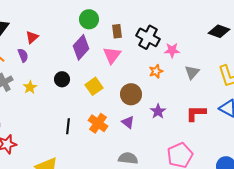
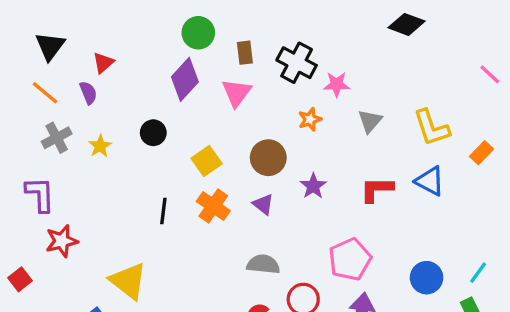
black diamond: (219, 31) -> (407, 24), moved
yellow square: (94, 86) -> (207, 161), moved

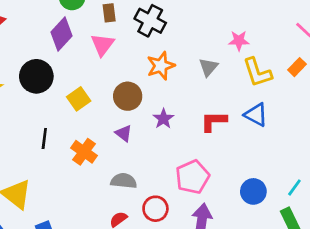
pink star: (337, 84) -> (239, 41), moved
orange star: (310, 119) -> (161, 66), size x1.5
black circle: (153, 133) -> (36, 76), size x1.6
orange rectangle: (482, 153) -> (297, 67), moved
orange cross: (213, 206) -> (84, 152), moved

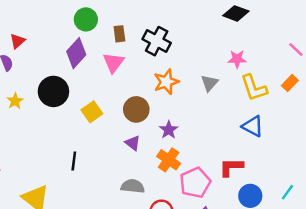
red L-shape: (214, 121) -> (231, 167), moved
black line: (44, 139) -> (74, 161), moved
orange cross: (84, 152) -> (169, 160), moved

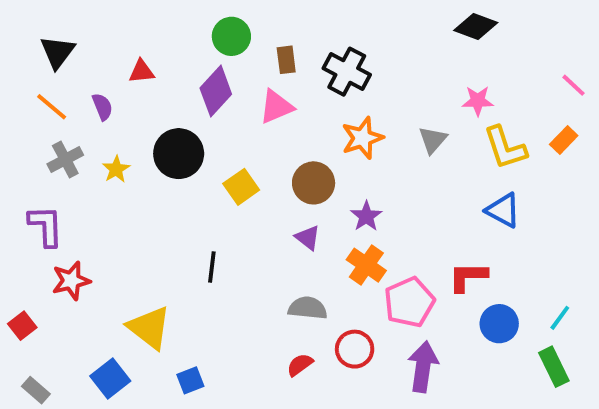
red triangle: (17, 41) -> (142, 72), moved, turned 35
pink triangle: (113, 63) -> (276, 107), turned 30

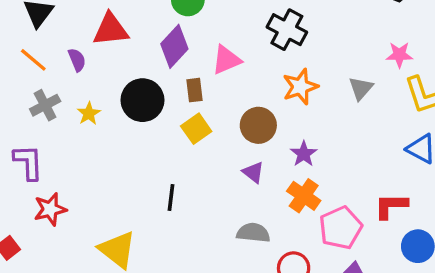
brown rectangle: (286, 60) -> (195, 90), moved
red triangle: (142, 72) -> (111, 30), size x1.6

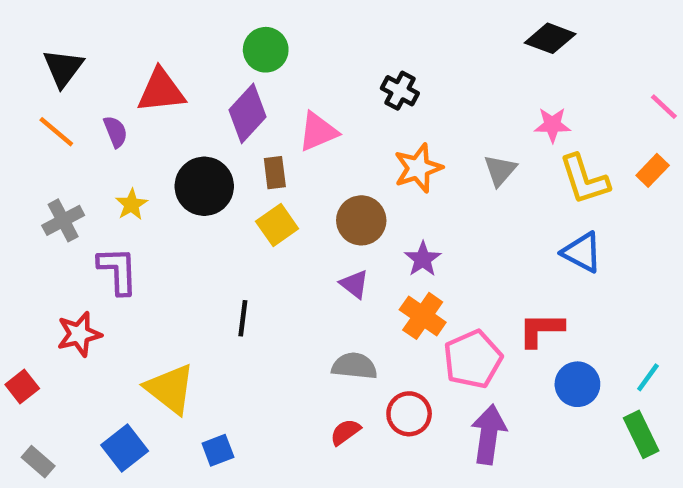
black cross: (287, 30) -> (400, 91), size x0.7
gray cross: (45, 105) -> (63, 220), moved
purple L-shape: (28, 162) -> (118, 270), moved

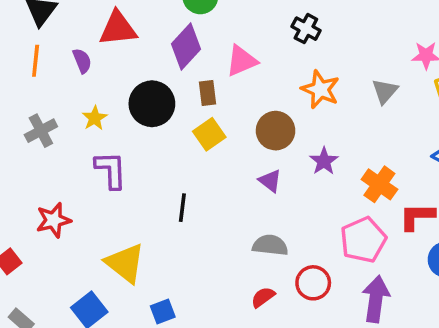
orange line: (56, 132) -> (36, 61), turned 56
orange star: (418, 168) -> (320, 89), turned -30
purple L-shape: (118, 270) -> (111, 170), moved
orange cross: (423, 316) -> (379, 184), moved

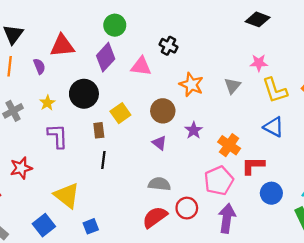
black cross: (306, 29) -> (168, 46), moved
pink triangle: (242, 61) -> (141, 66), turned 30
brown rectangle: (207, 93) -> (99, 130), moved
red semicircle: (263, 297) -> (155, 217), size x1.6

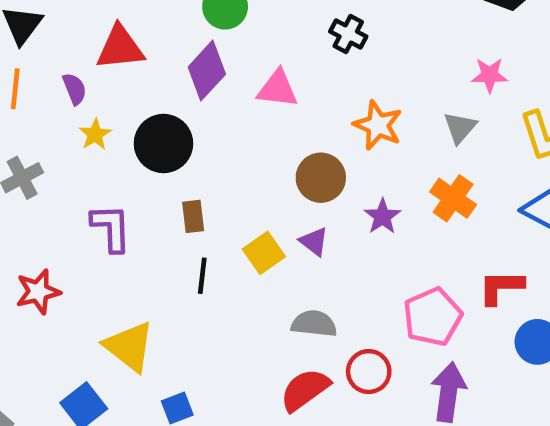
black cross: (168, 46) -> (348, 34), moved
pink star: (259, 63) -> (490, 75), moved
yellow star: (47, 103) -> (95, 134), moved
yellow square: (120, 113) -> (264, 253), moved
orange cross: (229, 145) -> (453, 198), moved

